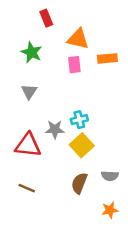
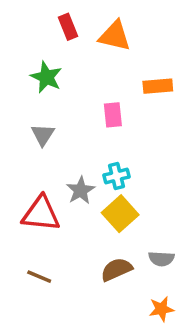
orange triangle: (78, 39) -> (115, 36), moved
pink rectangle: (74, 65) -> (113, 115), moved
gray star: (55, 129) -> (81, 190), turned -30
brown semicircle: (79, 183) -> (116, 269), turned 45

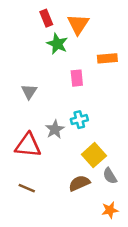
orange triangle: (115, 36) -> (78, 24), turned 50
green star: (46, 77) -> (57, 44), moved
yellow square: (120, 214) -> (94, 155), moved
gray semicircle: (161, 259) -> (110, 176), turned 56

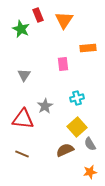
green star: (57, 44) -> (21, 29), moved
cyan cross: (79, 120) -> (77, 98), moved

